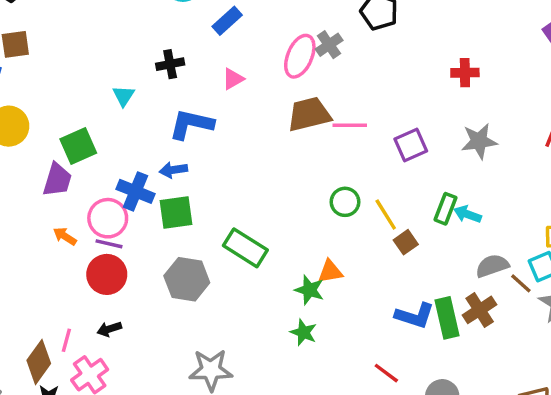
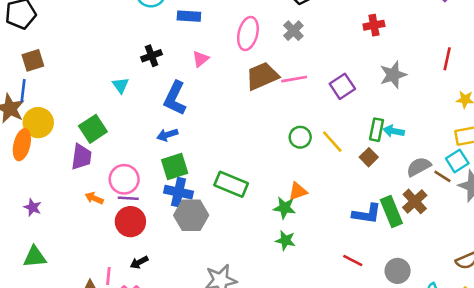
blue rectangle: (227, 21) -> (189, 16), turned 55
gray cross: (329, 45) -> (293, 31), moved
blue L-shape: (191, 124) -> (175, 98), turned -68
blue cross: (135, 191) -> (179, 192), moved
brown square: (406, 242) -> (369, 157), moved

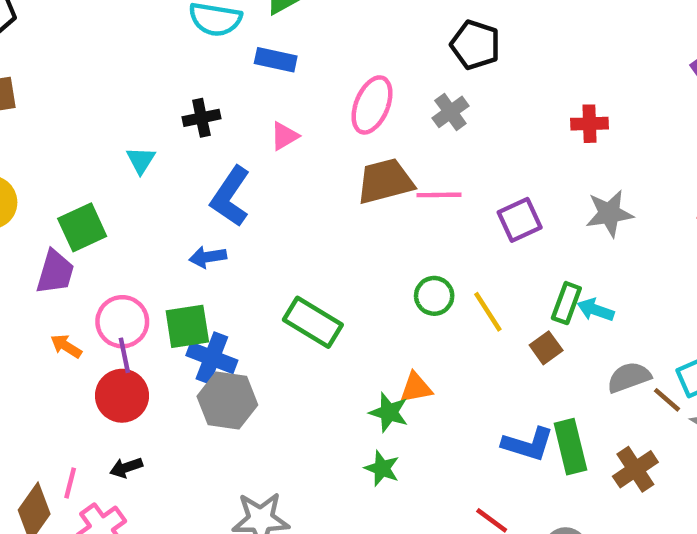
green square: (175, 166) -> (187, 326), moved
green rectangle: (231, 184) -> (313, 322), moved
purple line: (128, 198) -> (124, 355), turned 66
brown cross: (415, 201) -> (635, 469), moved

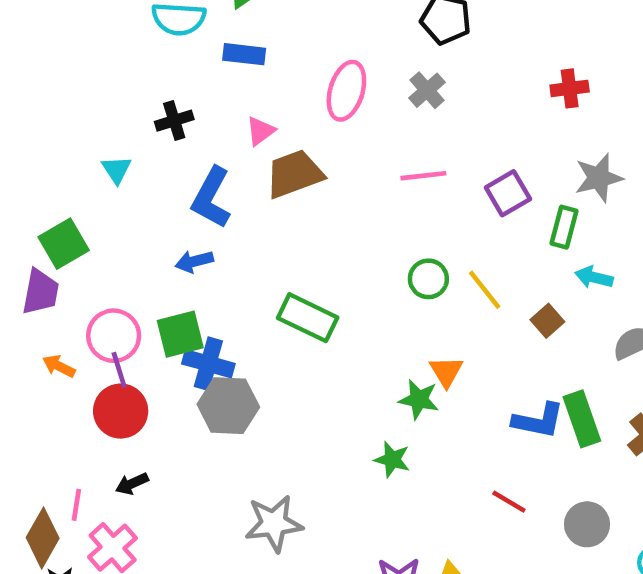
brown trapezoid: (385, 181) -> (294, 174), moved
green rectangle: (566, 303) -> (564, 227), moved
orange triangle: (416, 388) -> (446, 372), moved, turned -45
green star: (389, 412) -> (419, 399), moved

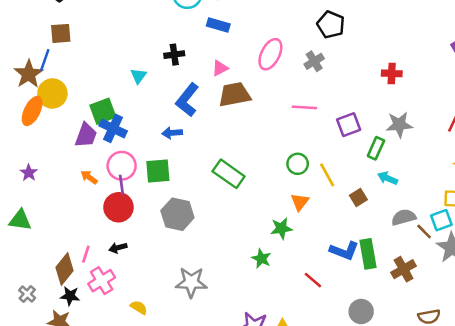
blue cross: (208, 364) -> (113, 128), moved
orange triangle: (446, 372) -> (300, 202), moved
green star: (419, 399) -> (281, 228), turned -30
red line: (509, 502) -> (313, 280), moved

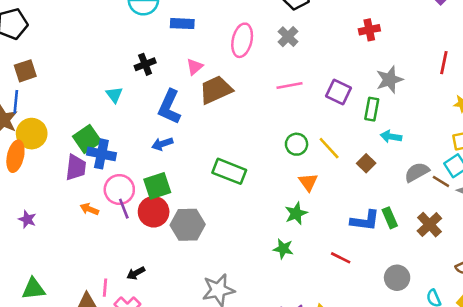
purple square: (349, 125) -> (338, 92), turned -30
red circle: (118, 207) -> (154, 212), moved
green triangle: (20, 220) -> (33, 289), moved
green rectangle: (368, 254) -> (390, 218), size x0.7

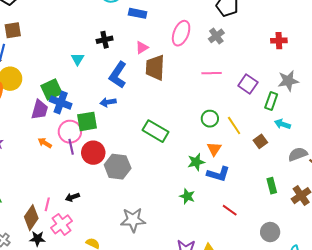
brown trapezoid: (216, 90) -> (155, 68), turned -72
green square: (157, 186) -> (87, 121), moved
green star: (296, 213) -> (196, 162), moved
blue L-shape: (365, 221) -> (218, 174), moved

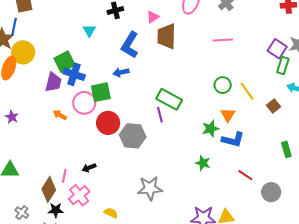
purple square: (248, 84) -> (277, 49), moved
purple line: (71, 147) -> (160, 115), moved
gray circle: (270, 232) -> (271, 192), moved

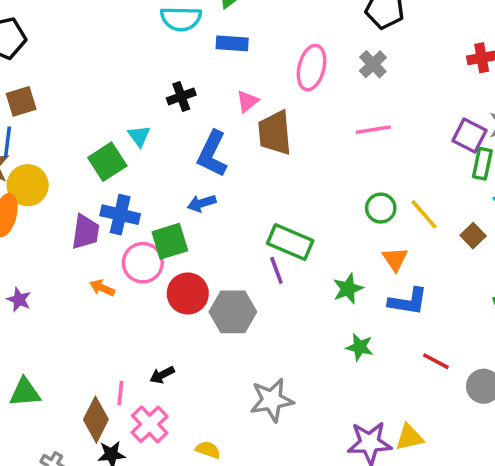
green square: (65, 62) -> (107, 162), moved
green star: (210, 129) -> (348, 289), moved

